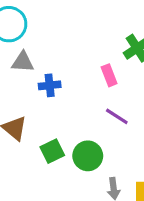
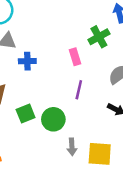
purple line: (117, 116) -> (79, 90), turned 66

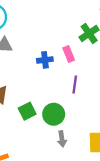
blue cross: (27, 61) -> (45, 60), moved
gray arrow: (72, 147) -> (62, 139), moved

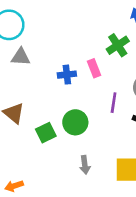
purple line: (75, 84) -> (114, 103), moved
green circle: (54, 114) -> (75, 122), moved

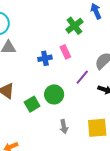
green cross: (118, 45) -> (74, 26), moved
purple line: (114, 103) -> (82, 77), turned 35

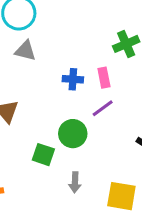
purple line: (82, 77) -> (103, 108), moved
green square: (32, 104) -> (43, 155), moved, turned 35

